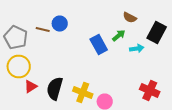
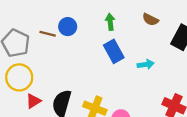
green arrow: (119, 36) -> (110, 22), moved, turned -56
cyan arrow: (137, 48) -> (146, 64), moved

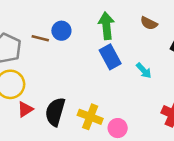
green arrow: (110, 22) -> (106, 26), size x1.5
cyan arrow: (146, 64) -> (144, 71), turned 56

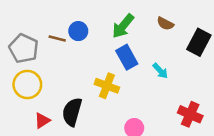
green arrow: (106, 26) -> (123, 26), turned -135
red triangle: (25, 109) -> (42, 121), moved
yellow cross: (90, 117) -> (107, 86), moved

